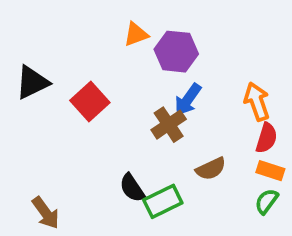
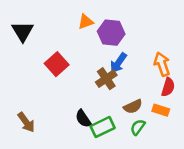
black triangle: (32, 82) -> (23, 31), moved, turned -35
orange rectangle: (270, 171) -> (161, 110), moved
green semicircle: (267, 201) -> (138, 127), moved
brown arrow: (46, 213) -> (26, 122), moved

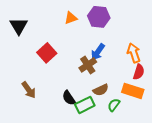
purple hexagon: (111, 33) -> (99, 17), moved
brown semicircle: (133, 107) -> (101, 90), moved
orange rectangle: (161, 110) -> (133, 91), size x1.5
brown arrow: (26, 122) -> (29, 90), moved

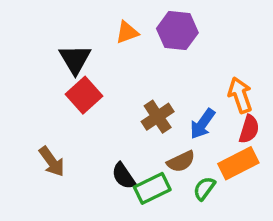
black triangle: (19, 26) -> (75, 59), moved
blue arrow: (98, 52) -> (202, 124), moved
orange rectangle: (133, 91) -> (238, 163), turned -45

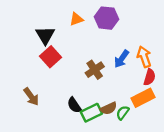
blue arrow: (202, 124) -> (122, 59), moved
brown semicircle: (181, 161) -> (109, 108), moved

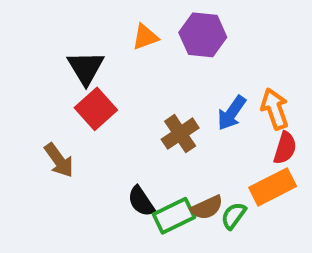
brown arrow: (31, 97) -> (59, 160), moved

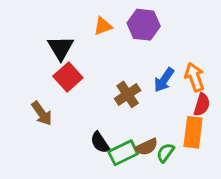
orange rectangle: (273, 187) -> (193, 132), turned -56

